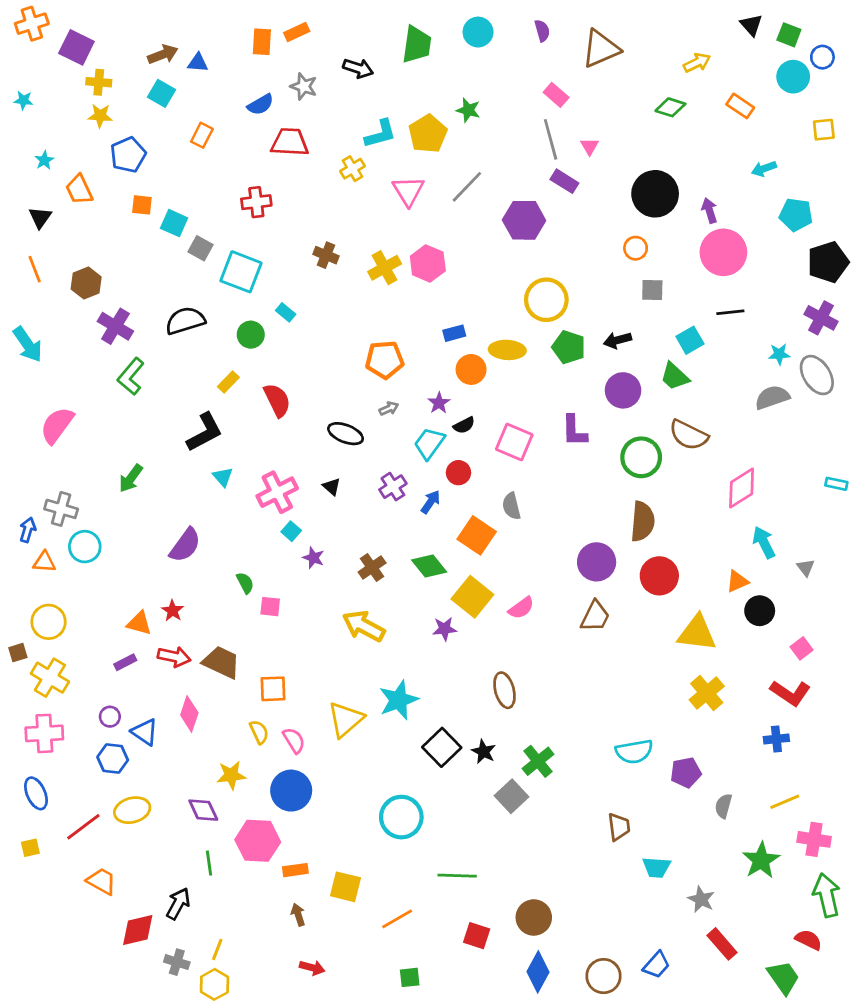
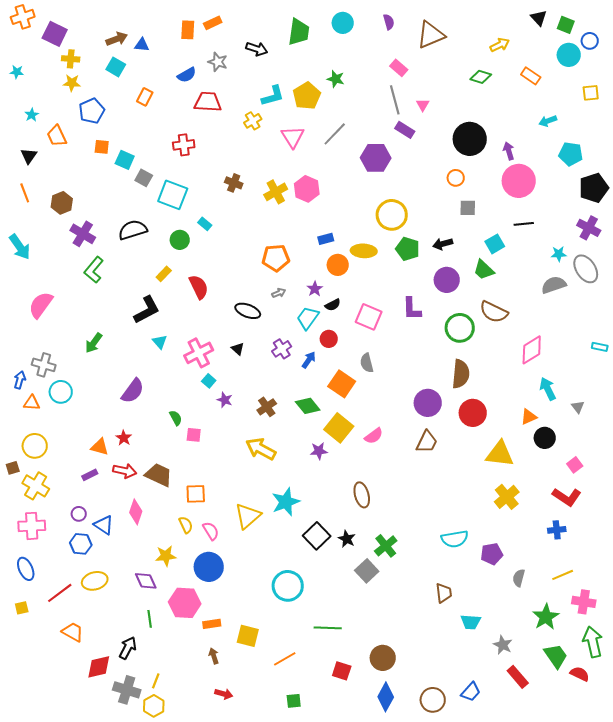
gray cross: (177, 962) -> (127, 690), size x1.5
green trapezoid: (783, 977) -> (556, 656), moved

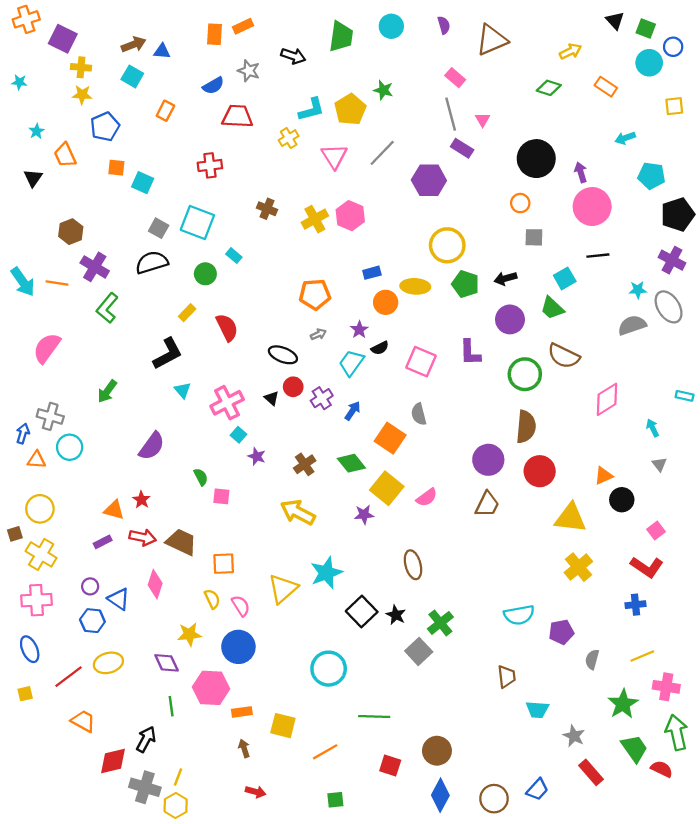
gray square: (144, 178) -> (159, 228), moved
orange line: (25, 193) -> (57, 283), moved, turned -60
red circle: (329, 339) -> (293, 387), moved
cyan arrow: (548, 389) -> (653, 428), moved, size x0.7

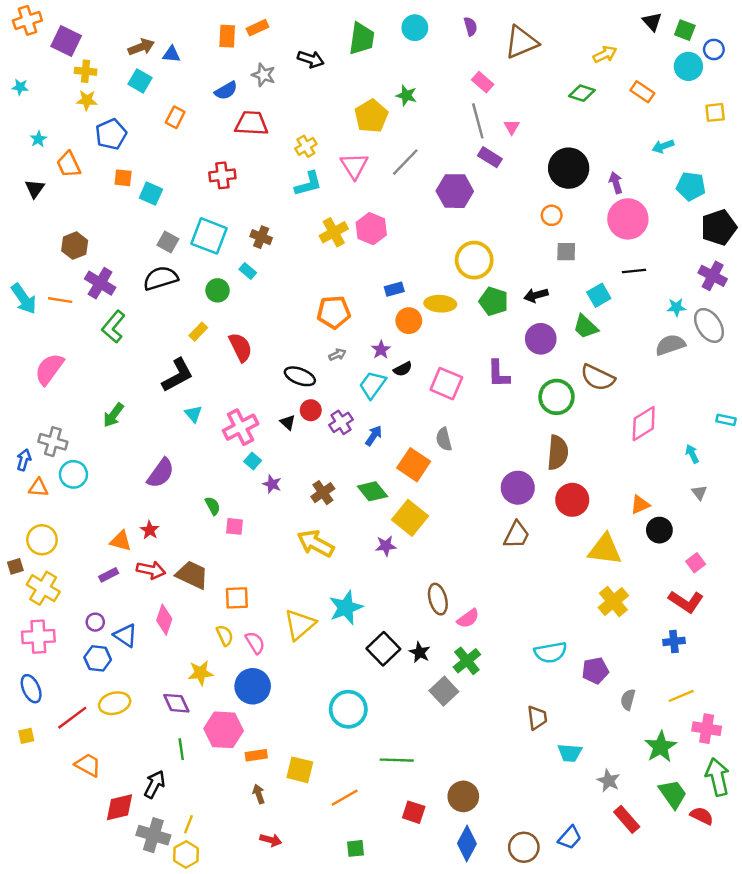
cyan L-shape: (311, 110) -> (308, 184), moved
brown cross: (267, 209) -> (261, 237), moved
pink semicircle: (427, 497) -> (468, 618), moved

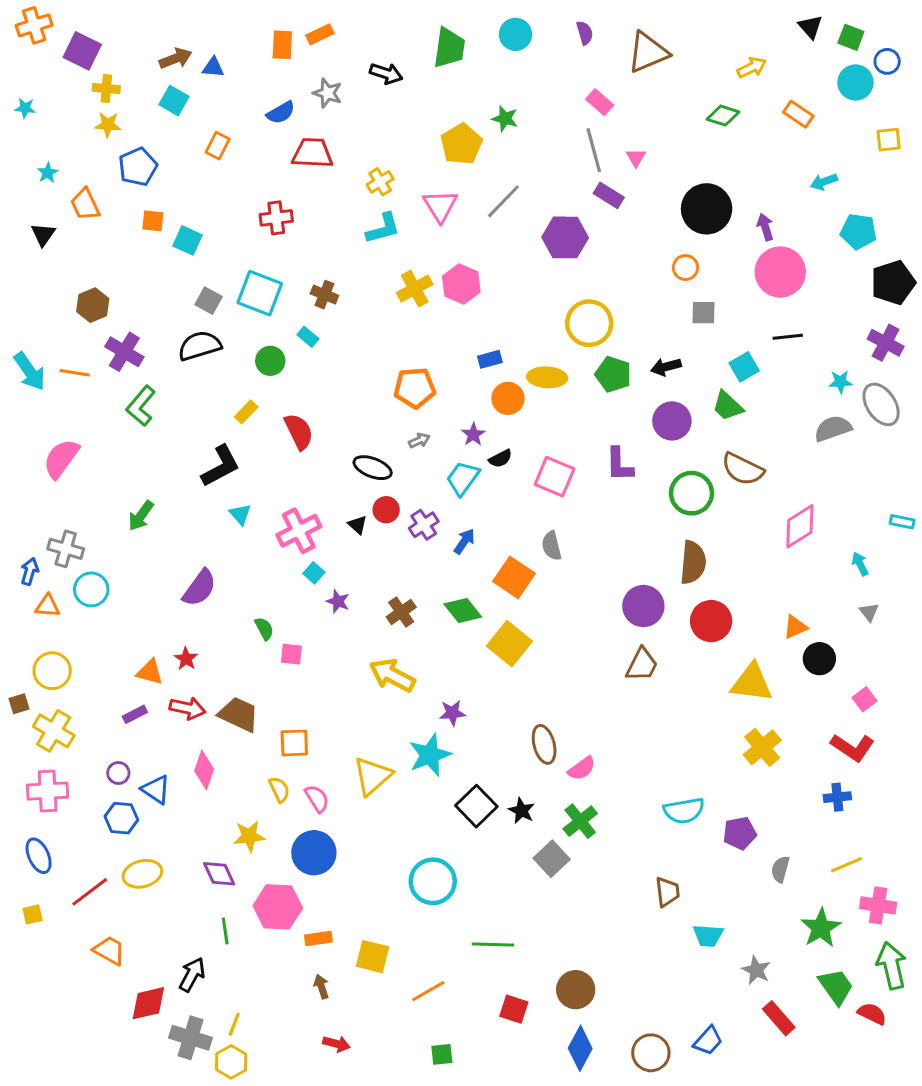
purple star: (386, 546) -> (452, 713), moved

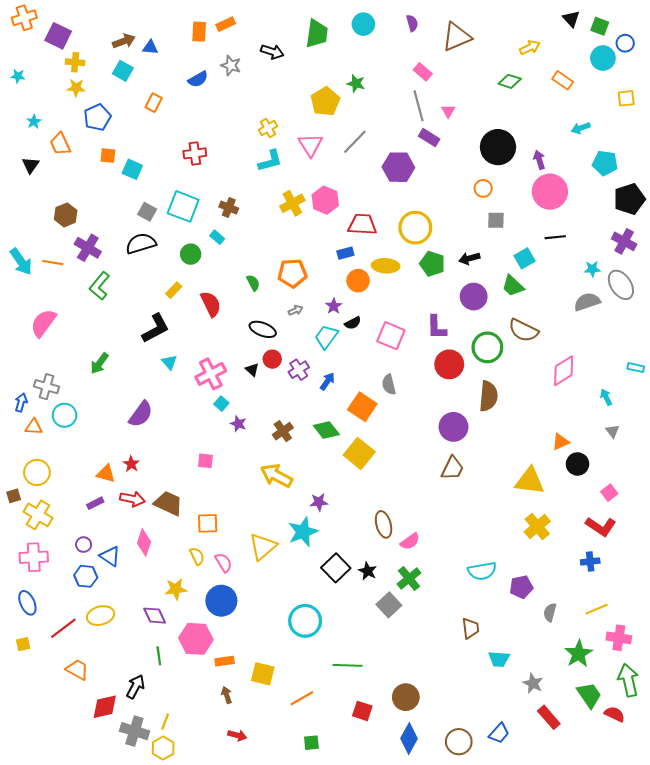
red trapezoid: (312, 153) -> (362, 224), moved
red circle: (711, 621) -> (449, 364), moved
green semicircle: (264, 629) -> (253, 283), moved

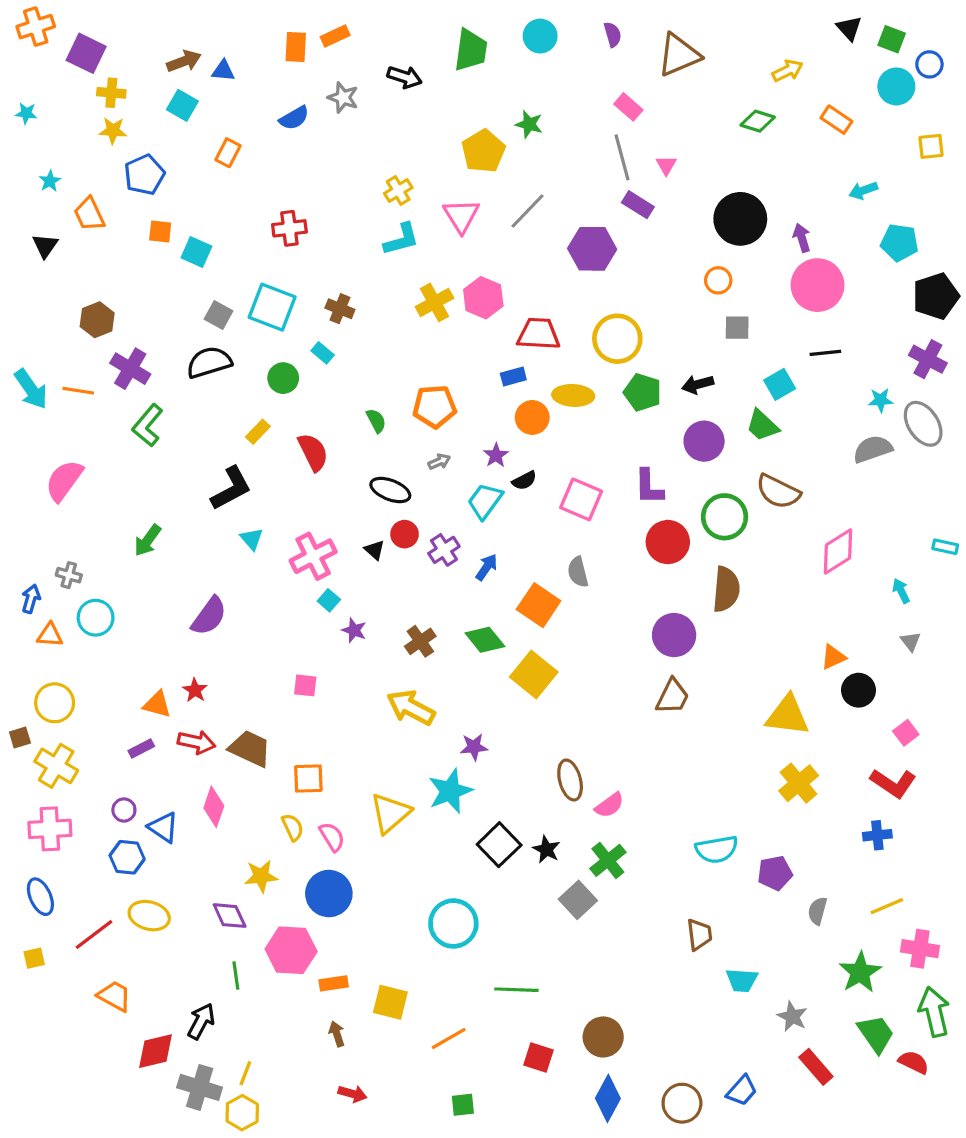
gray cross: (46, 387) -> (69, 575), size x0.7
yellow ellipse: (101, 616) -> (149, 916), turned 30

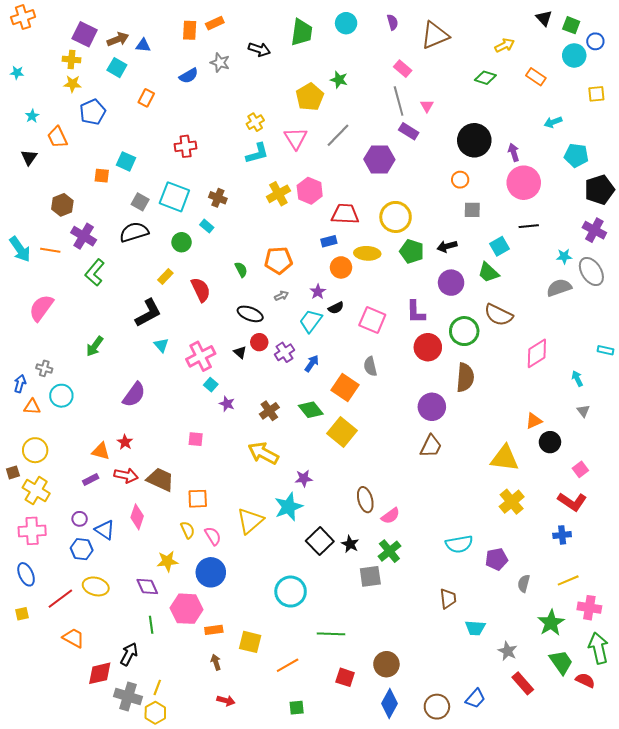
purple square: (86, 53) -> (85, 34), moved
orange square: (160, 231) -> (102, 176), moved
gray square: (578, 900) -> (370, 576), turned 35

